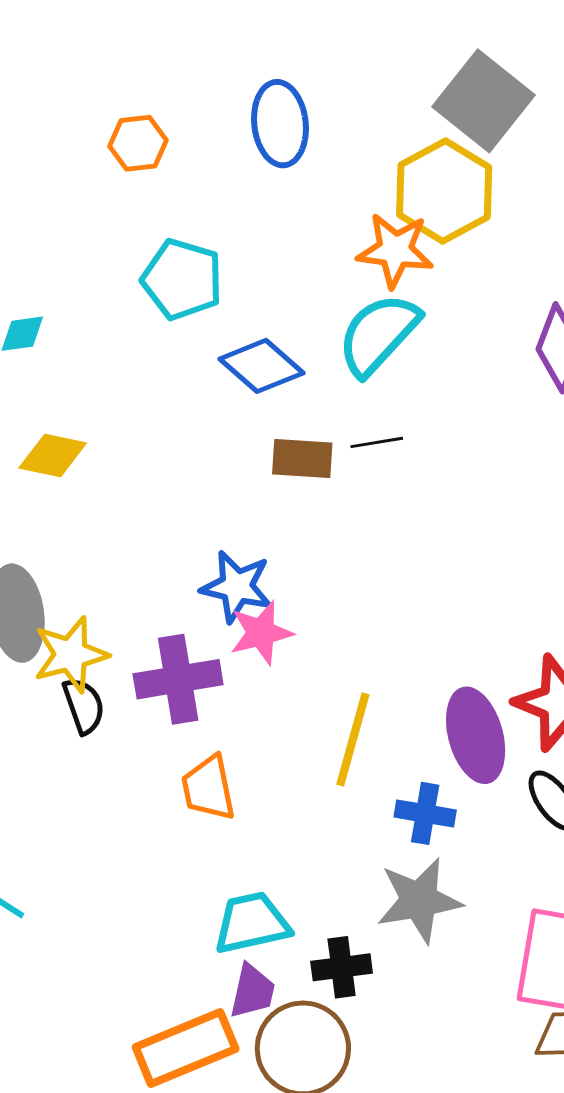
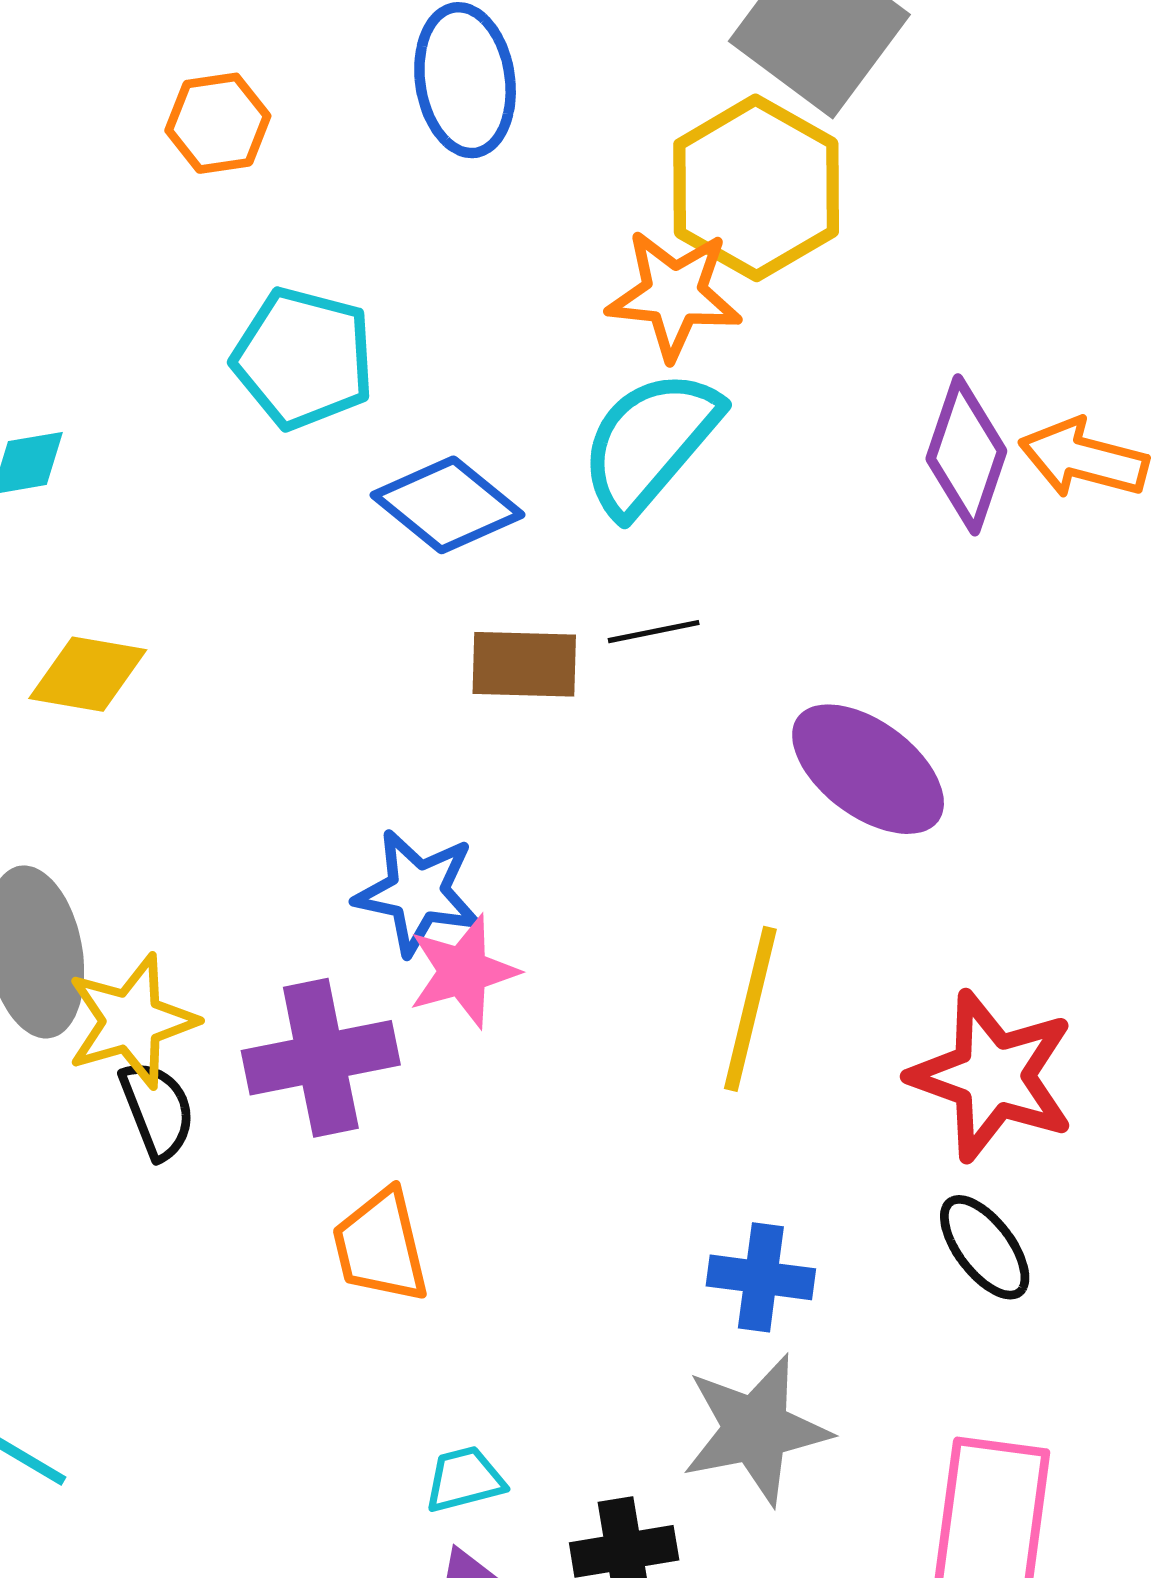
purple ellipse: (476, 735) -> (868, 769), moved, turned -36
yellow line: (353, 739) -> (750, 1009), moved
cyan trapezoid: (252, 923) -> (465, 1479), size x0.6

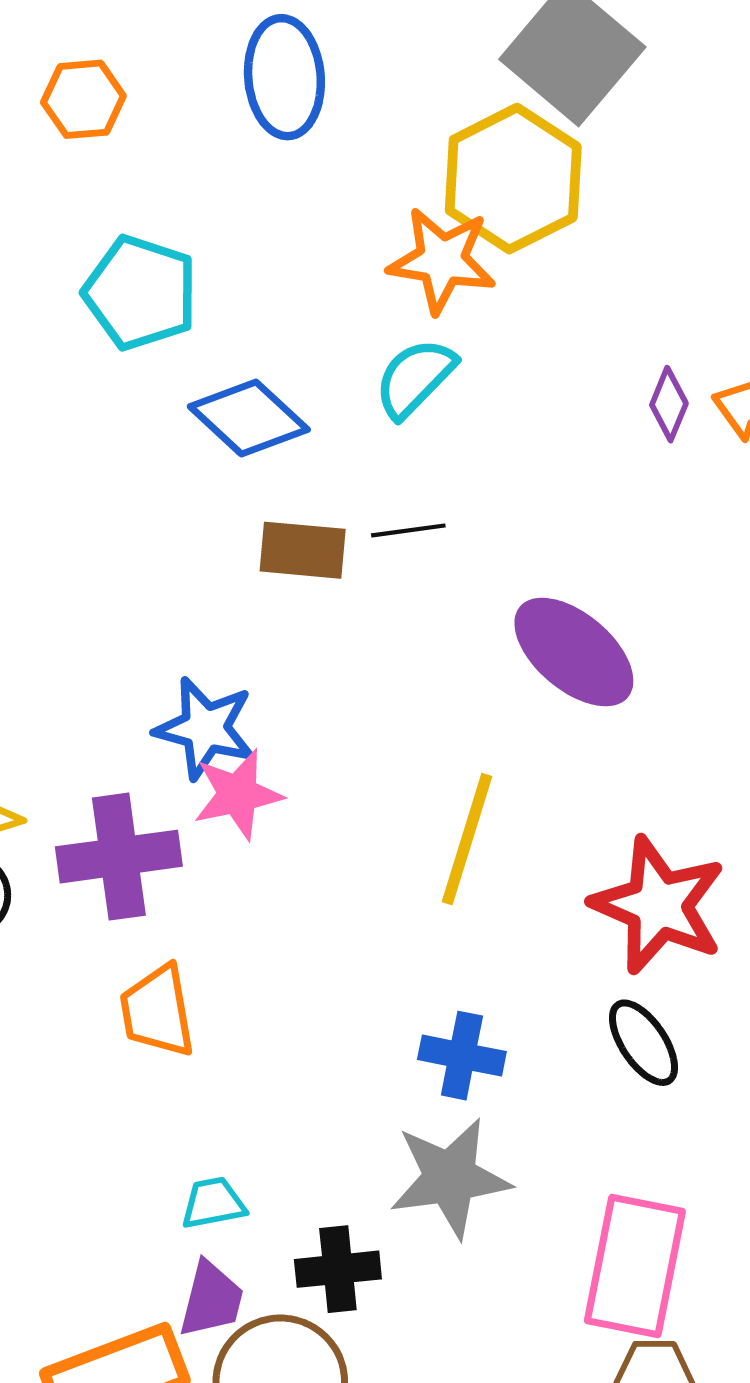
cyan semicircle: (650, 442) -> (415, 378), size x0.7
purple diamond: (966, 455) -> (669, 404), size x0.6

